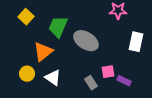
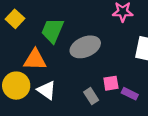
gray ellipse: (86, 41) -> (85, 47), turned -55
orange triangle: (43, 52) -> (35, 60), turned 40
yellow circle: (27, 74) -> (16, 86), size x1.5

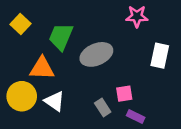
purple rectangle: (130, 94) -> (136, 116), moved

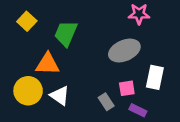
gray ellipse: (96, 54) -> (124, 51), moved
white rectangle: (160, 56) -> (155, 77), moved

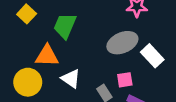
white rectangle: (155, 77) -> (152, 56), moved, turned -55
white triangle: (60, 96) -> (71, 79), moved

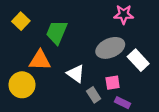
white triangle: (71, 79) -> (76, 74), moved

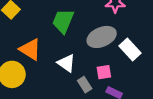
green trapezoid: (57, 32) -> (63, 21), moved
orange triangle: (40, 60) -> (30, 49), turned 30

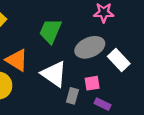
white triangle: (66, 63) -> (54, 74), size x1.4
gray rectangle: (85, 85) -> (72, 96), turned 49

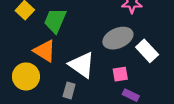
green trapezoid: (50, 31) -> (55, 21), moved
gray rectangle: (72, 96) -> (69, 90), moved

